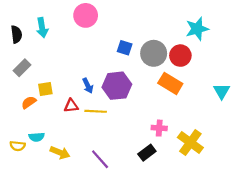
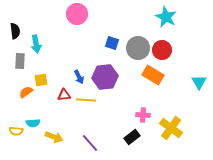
cyan arrow: (42, 28) -> (36, 44), moved
cyan star: (197, 29) -> (166, 17), moved, turned -30
gray rectangle: (22, 68) -> (20, 61), turned -42

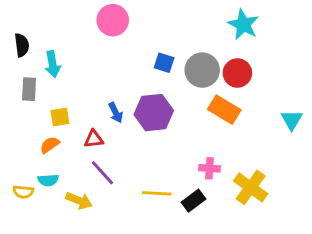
orange semicircle: (26, 92) -> (50, 145), moved
yellow line: (86, 100) -> (157, 193), moved
purple line: (90, 143) -> (102, 173), moved

